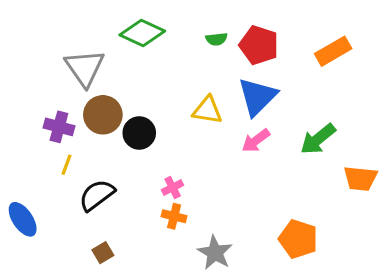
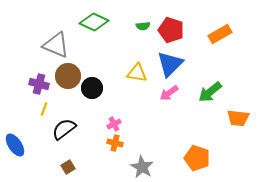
gray triangle: (85, 68) -> (56, 45), turned -32

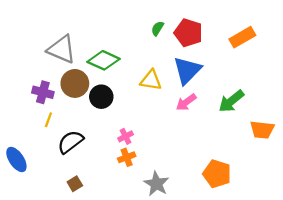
green diamond: (94, 22) -> (103, 60), moved
green semicircle: (143, 26) -> (157, 28), turned 128
orange cross: (115, 143) -> (127, 157), turned -35

